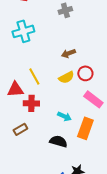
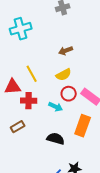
red circle: (85, 73) -> (69, 94), moved
cyan arrow: (64, 116) -> (56, 107), moved

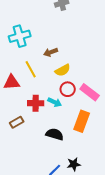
cyan cross: (21, 29) -> (20, 36), moved
brown arrow: (66, 51) -> (51, 52), moved
red cross: (29, 101) -> (36, 103), moved

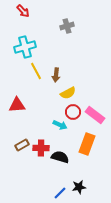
cyan cross: (20, 36) -> (25, 47), moved
brown arrow: (51, 52) -> (56, 75), turned -64
yellow line: (31, 69) -> (36, 71), moved
red cross: (36, 103) -> (41, 148), moved

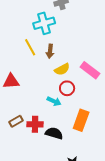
cyan cross: (25, 47) -> (44, 23), moved
pink rectangle: (95, 115) -> (90, 70), moved

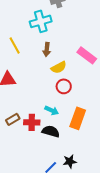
yellow line: (30, 47) -> (15, 45), moved
pink rectangle: (90, 70) -> (87, 55), moved
cyan arrow: (54, 101) -> (52, 110), moved

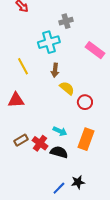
pink rectangle: (87, 55) -> (95, 50), moved
yellow semicircle: (59, 67) -> (67, 88), turned -112
red circle: (64, 86) -> (85, 102), moved
red cross: (32, 122) -> (40, 143), turned 35

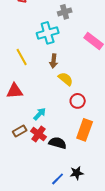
red circle: (85, 102) -> (78, 101), moved
cyan arrow: (60, 131) -> (40, 114), moved, turned -72

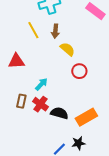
yellow line: (22, 57) -> (33, 30), moved
orange rectangle: (85, 130) -> (86, 117), moved, turned 40
brown rectangle: (20, 131) -> (21, 101), turned -48

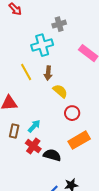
brown rectangle: (21, 101) -> (14, 131), moved
orange rectangle: (86, 117) -> (79, 140), moved

